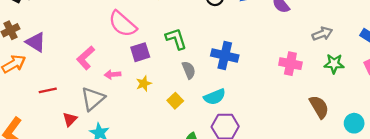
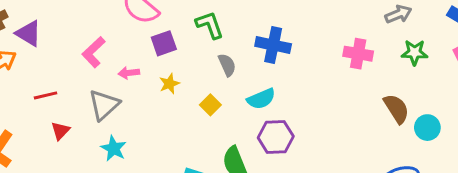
red triangle: (70, 119) -> (60, 131), moved
cyan circle: (354, 123) -> (427, 128), moved

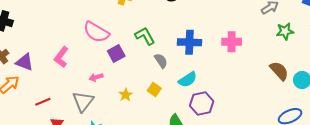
pink L-shape: (94, 52) -> (61, 57), moved
pink cross: (358, 54) -> (232, 42), moved
yellow star: (169, 84) -> (126, 95), moved

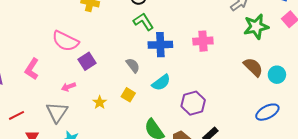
green star: (285, 31) -> (256, 27), size x1.4
green L-shape: (145, 36) -> (143, 22), moved
purple hexagon: (202, 103) -> (193, 103), moved

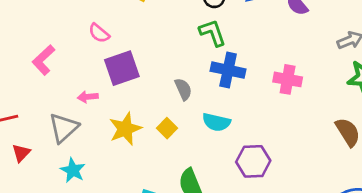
pink semicircle: (65, 41) -> (99, 33), size x0.6
purple square: (87, 61) -> (122, 68), size x1.4
cyan semicircle: (161, 83) -> (216, 122), turned 36
yellow star: (100, 102) -> (125, 129), size x1.6

